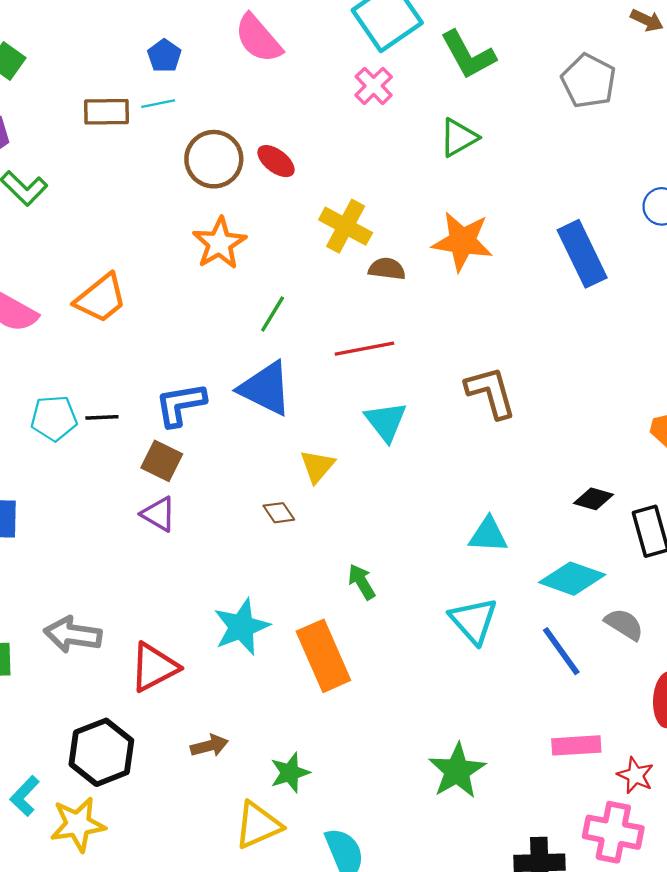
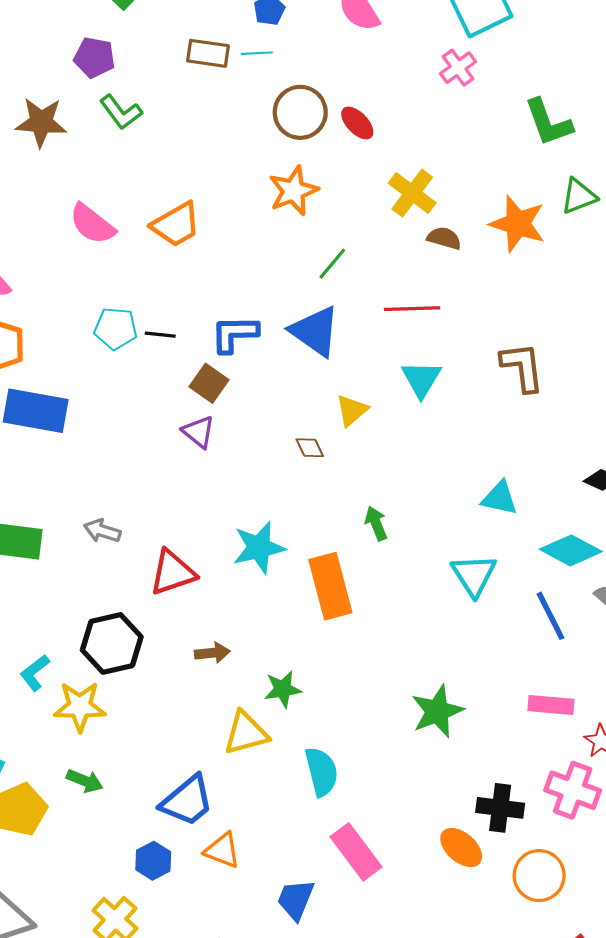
green L-shape: (468, 55) -> (548, 122), moved
green triangle: (459, 138) -> (579, 196), moved
gray arrow: (73, 635) -> (102, 531), size x0.7

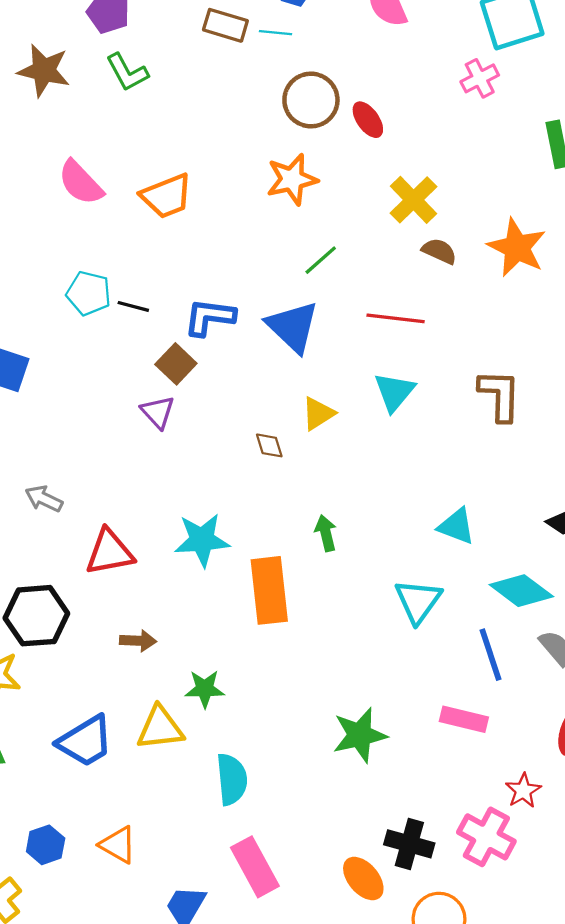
pink rectangle: (551, 705) -> (464, 719), moved
blue trapezoid: (187, 801) -> (85, 741), moved

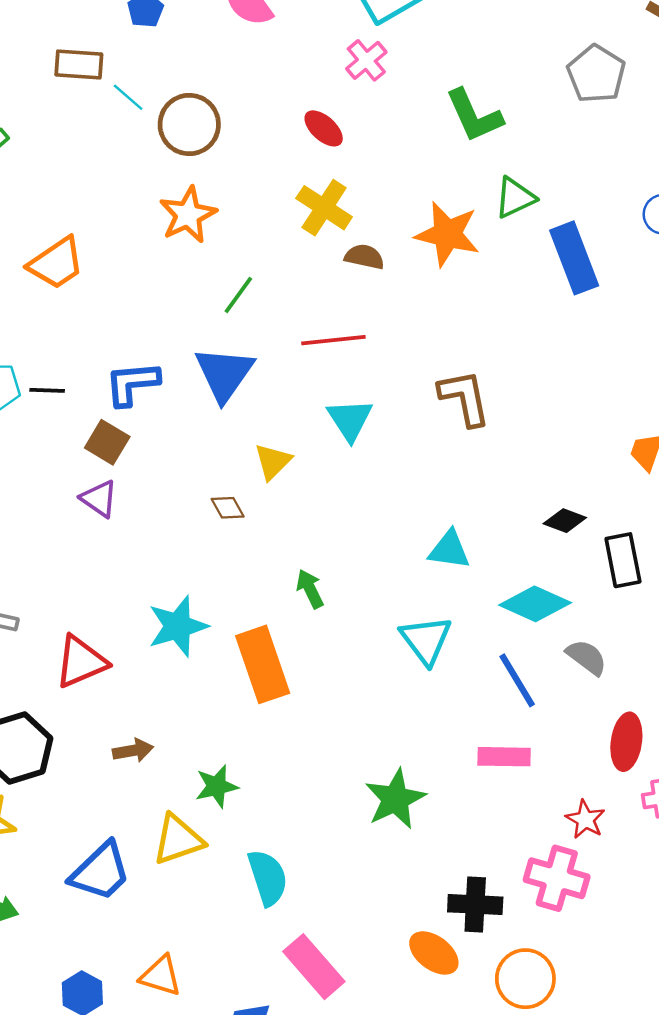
cyan line: (275, 33) -> (128, 97), moved, turned 48
red ellipse: (368, 120) -> (324, 128), moved
blue triangle: (293, 327) -> (224, 374), turned 34

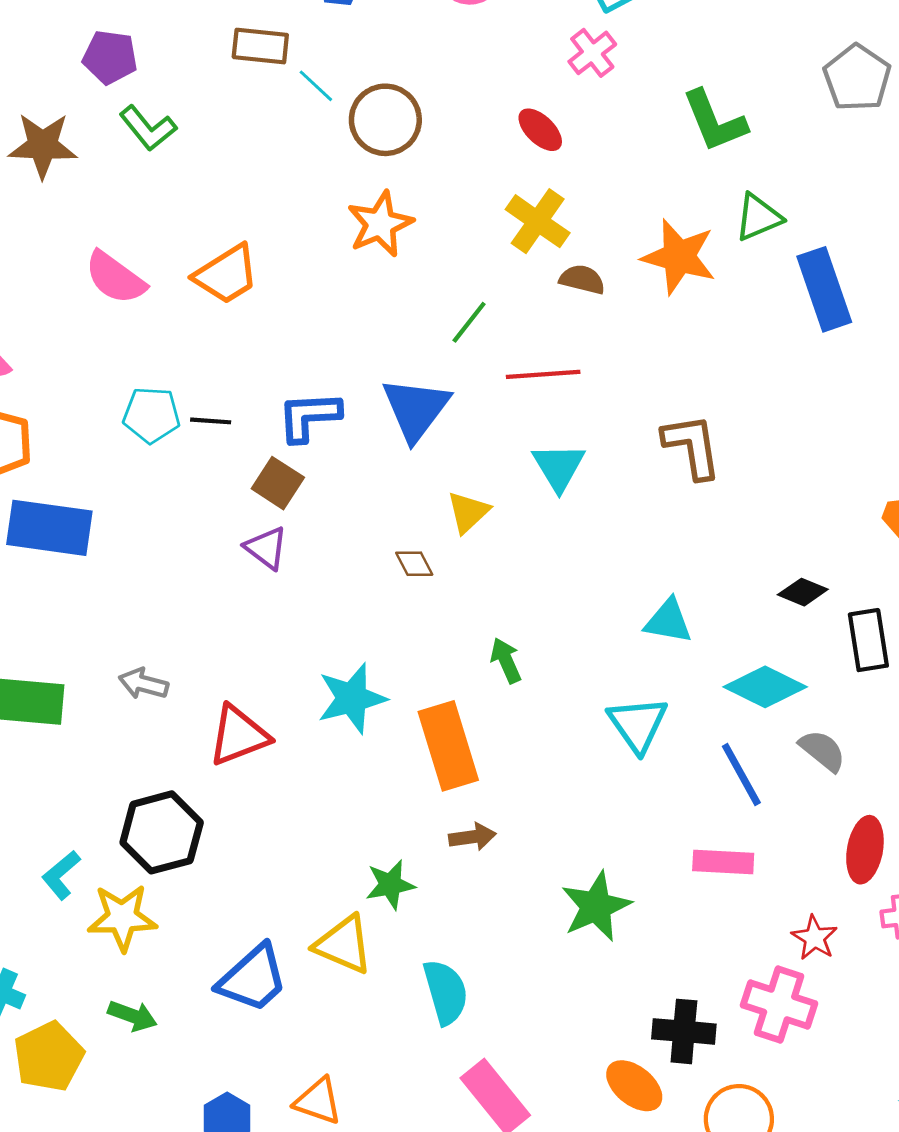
green line: (238, 295) -> (469, 322), moved
brown arrow: (133, 750) -> (472, 837), moved
yellow triangle: (178, 840) -> (344, 945), turned 40

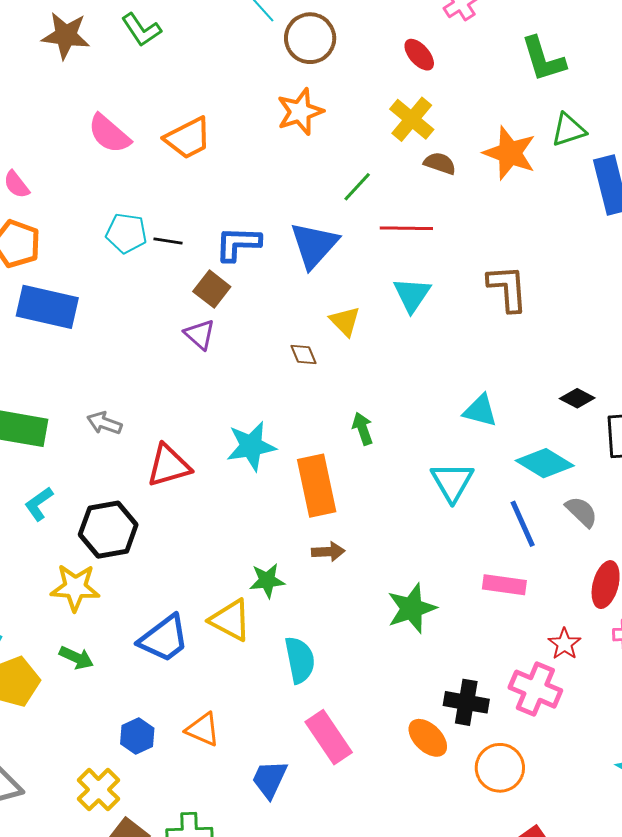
yellow triangle: (468, 512) -> (345, 321), turned -36
cyan L-shape: (61, 875) -> (39, 504), moved

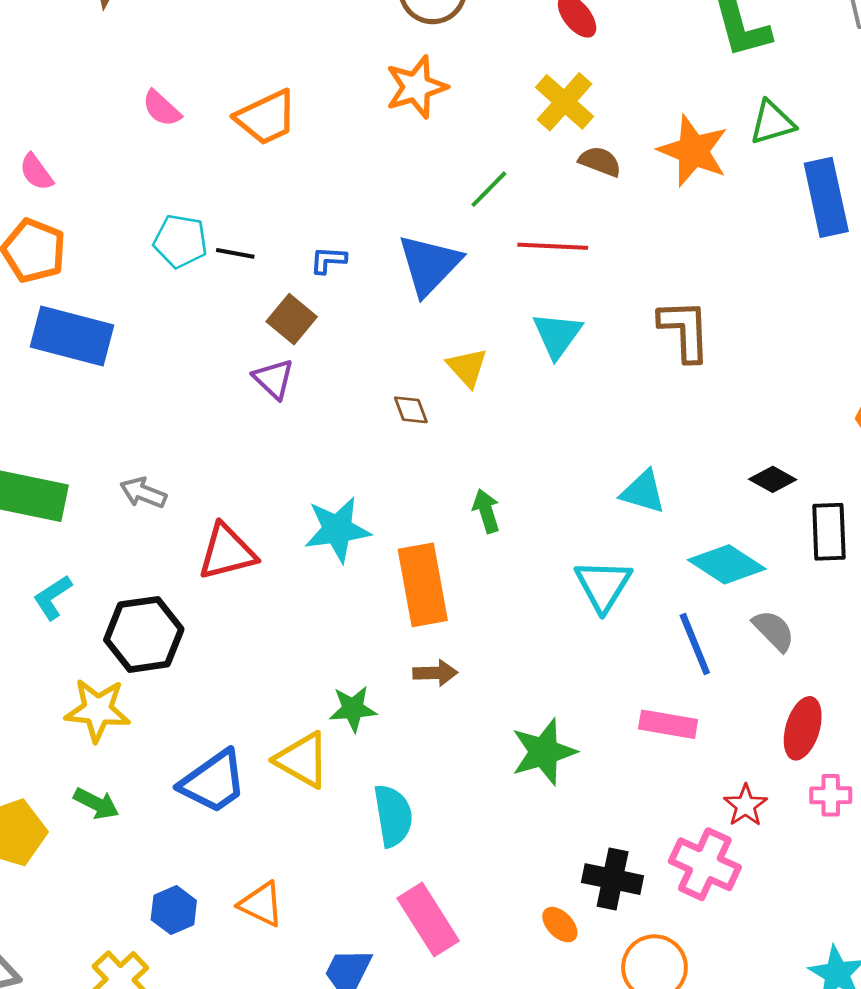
pink semicircle: (109, 134) -> (162, 108), size x0.7
blue L-shape: (238, 244) -> (328, 260), size x0.6
orange ellipse: (428, 738) -> (560, 925), size x0.7

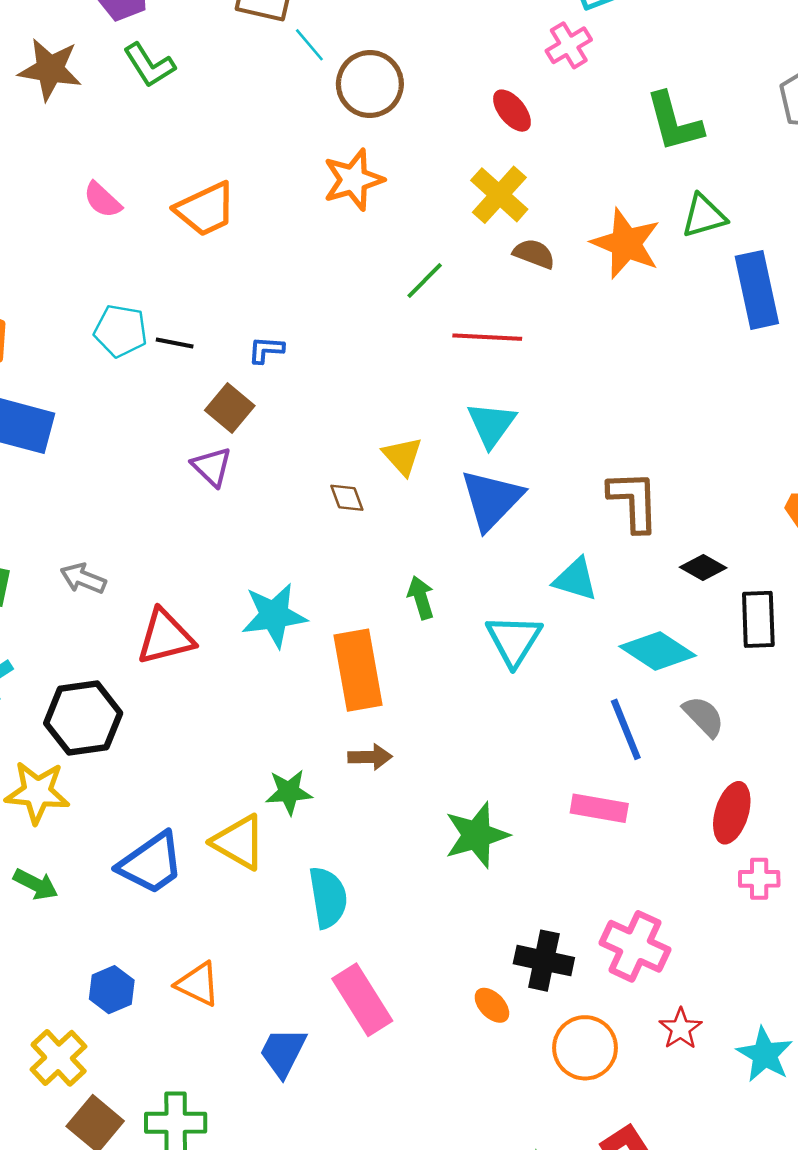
blue triangle: (429, 265) -> (492, 500), moved
brown L-shape: (685, 330) -> (634, 501), moved
cyan triangle: (603, 585) -> (514, 640), moved
red star: (745, 805) -> (680, 1029), moved

